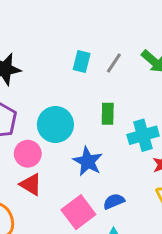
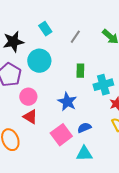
cyan rectangle: (82, 61) -> (45, 29), moved, turned -48
gray line: (114, 63) -> (75, 37), moved
cyan circle: (55, 125) -> (39, 61), moved

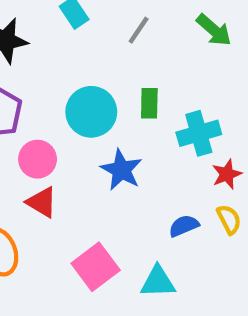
cyan circle: (39, 61) -> (91, 112), moved
blue semicircle: (84, 128) -> (184, 226), moved
pink square: (61, 135) -> (96, 267), moved

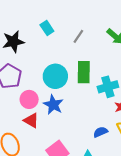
green rectangle: (149, 103) -> (84, 72), size x1.5
blue star: (121, 170) -> (53, 105), moved

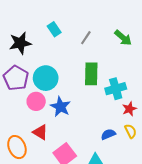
cyan circle: (55, 76) -> (46, 78), moved
red triangle: (31, 120) -> (40, 132), moved

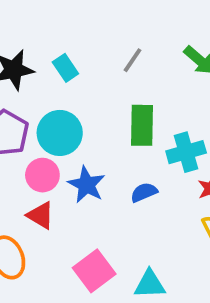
cyan rectangle: (54, 29) -> (65, 68), moved
red triangle: (40, 132) -> (41, 215), moved
blue semicircle: (108, 134) -> (144, 192), moved

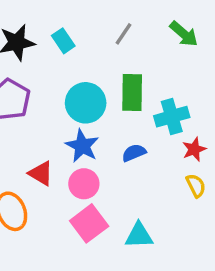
cyan circle: (60, 133) -> (86, 103), moved
pink circle: (42, 175) -> (84, 184), moved

